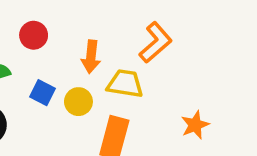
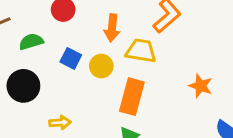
orange star: (195, 125) -> (201, 86), turned -30

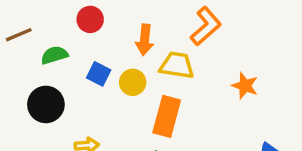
orange star: (201, 86) -> (245, 86), moved

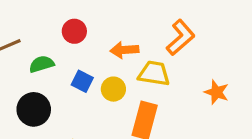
orange arrow: (145, 40) -> (124, 50), turned 80

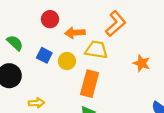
red circle: (74, 31) -> (50, 19), moved
green semicircle: (42, 64) -> (15, 43), turned 60

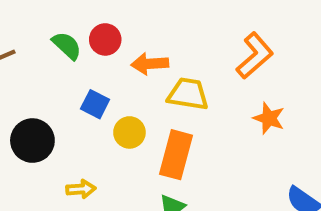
orange L-shape: (116, 24) -> (255, 56), moved
green semicircle: (15, 43) -> (67, 46), moved
yellow circle: (67, 61) -> (129, 132), moved

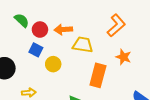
red circle: (105, 39) -> (40, 30), moved
orange rectangle: (176, 155) -> (98, 75), moved

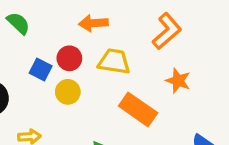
red circle: (40, 30) -> (69, 58), moved
orange arrow: (63, 30) -> (93, 23), moved
orange rectangle: (98, 75) -> (138, 109), turned -70

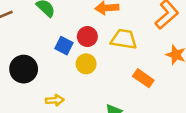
orange rectangle: (138, 109) -> (143, 78), size x0.7

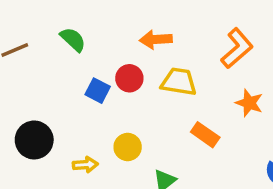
yellow circle: (86, 64) -> (128, 147), moved
black circle: (24, 69) -> (34, 140), moved

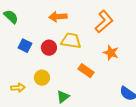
red circle: (129, 78) -> (49, 48), moved

